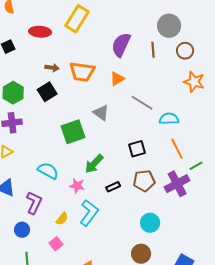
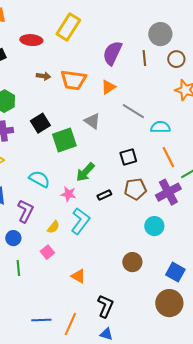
black square: (47, 92) -> (40, 123), moved
cyan circle: (150, 223) -> (154, 226), moved

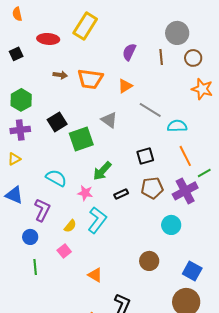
purple semicircle: (112, 53) -> (129, 52), size x0.7

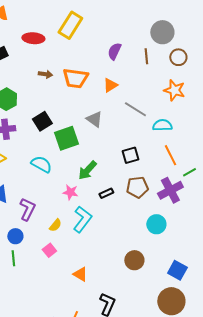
orange star: (202, 89) -> (174, 90), moved
cyan semicircle: (56, 178) -> (41, 164), moved
green line: (35, 267) -> (13, 258), moved

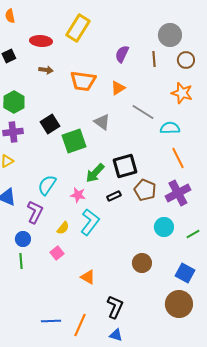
brown arrow: (45, 74) -> (46, 70), moved
black square: (130, 155) -> (125, 166), moved, size x1.4
cyan semicircle: (41, 164) -> (47, 185), moved, turned -85
green line: (189, 172) -> (193, 234), moved
brown pentagon: (137, 187) -> (145, 190), turned 30

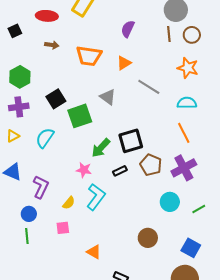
brown line: (154, 59) -> (169, 34), moved
cyan semicircle: (170, 128) -> (187, 103), moved
cyan semicircle: (47, 185) -> (45, 138), moved
pink square: (57, 253) -> (63, 228), turned 32

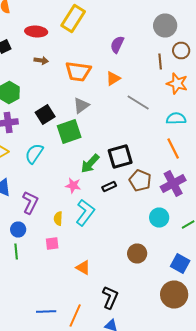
brown line: (169, 34) -> (160, 62), moved
gray triangle: (108, 97) -> (81, 106), moved, turned 48
yellow semicircle: (69, 203) -> (58, 218), turned 144

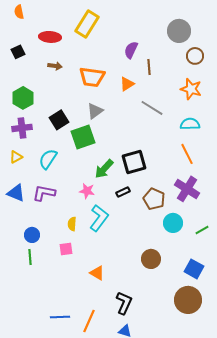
brown line: (160, 62) -> (149, 67), moved
brown pentagon: (140, 180) -> (154, 199), moved
purple cross: (173, 184) -> (187, 189), turned -30
purple L-shape: (30, 202) -> (44, 193), moved, turned -105

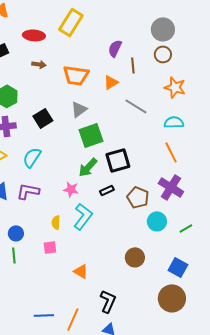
brown circle: (195, 56) -> (163, 54), moved
green square: (83, 137) -> (91, 135), moved

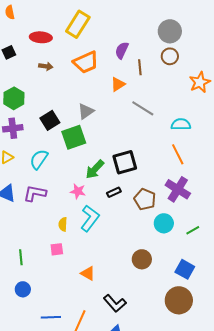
orange trapezoid: (76, 75) -> (86, 62), moved, turned -32
orange star: (175, 87) -> (200, 82), moved, turned 30
green square: (91, 135) -> (74, 137), moved
blue circle: (16, 233) -> (23, 289), moved
black L-shape: (108, 301) -> (115, 303), turned 115

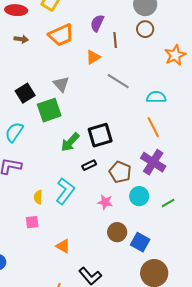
gray triangle: (86, 111) -> (61, 84), turned -36
pink star: (78, 191) -> (105, 202), moved
blue square: (185, 269) -> (140, 242), moved

